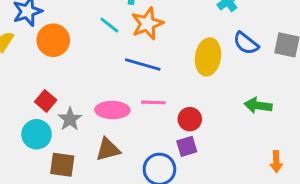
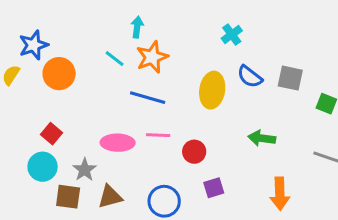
gray star: (70, 119) -> (85, 170), moved
purple square: (187, 146) -> (214, 188), moved
brown triangle: (108, 149) -> (110, 197), moved
orange arrow: (276, 162) -> (280, 194), size x1.5

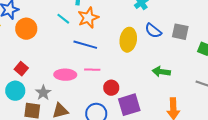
red circle: (194, 152) -> (111, 88), moved
purple square: (214, 188) -> (129, 105), size x1.6

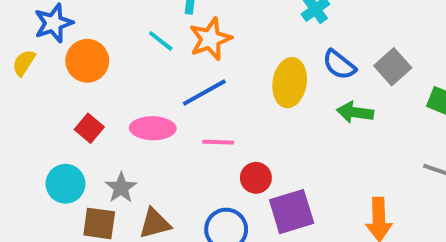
gray square: (180, 32) -> (393, 67), turned 36
blue line: (85, 45) -> (204, 93), turned -45
red square: (21, 69) -> (89, 128), moved
green arrow: (161, 72) -> (355, 112), moved
pink ellipse: (65, 75) -> (153, 128), moved

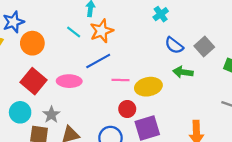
yellow ellipse: (290, 83) -> (148, 87), moved, turned 70
red square: (89, 128) -> (33, 81), size x1.6
pink line: (218, 142) -> (121, 80), moved

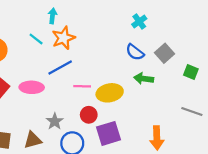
cyan cross: (161, 14) -> (139, 21), moved
gray star: (51, 115) -> (55, 121), moved

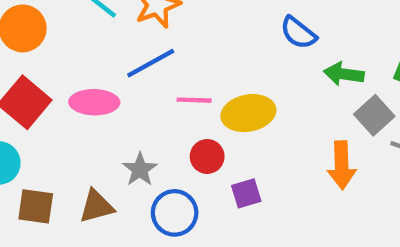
gray square: (165, 53) -> (374, 115), moved
green arrow: (144, 79) -> (344, 74), moved
purple square: (109, 133) -> (246, 193), size x0.6
orange arrow: (157, 138) -> (342, 165), moved

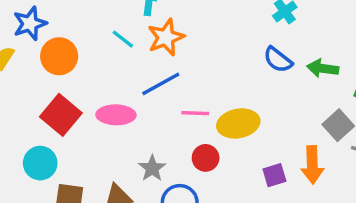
green arrow: (344, 74) -> (323, 68), moved
purple square: (246, 193) -> (274, 175), moved

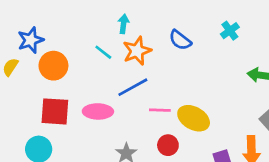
blue semicircle: (278, 60) -> (180, 40), moved
red square: (61, 115) -> (55, 111), turned -36
yellow ellipse: (238, 123) -> (194, 118), turned 40

